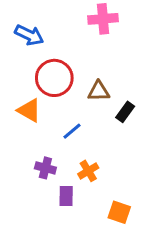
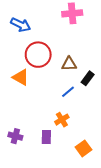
blue line: (72, 131) -> (68, 92), moved
purple cross: (45, 168) -> (15, 136), moved
orange square: (119, 212) -> (83, 148), turned 35

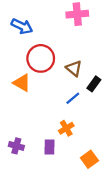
brown triangle: (69, 64) -> (74, 68), turned 42

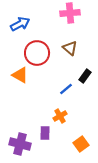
blue arrow: (22, 26) -> (20, 24), turned -54
brown triangle: (74, 68) -> (70, 48), moved
purple cross: (16, 146) -> (20, 144), moved, size x1.5

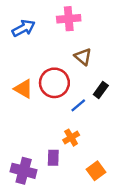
pink cross: (70, 13) -> (69, 19), moved
red circle: (37, 53) -> (54, 83), moved

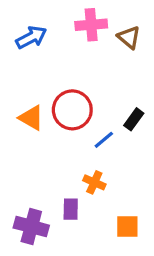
brown triangle: (83, 57) -> (129, 37), moved
orange cross: (71, 138) -> (94, 182), turned -35
orange square: (96, 171) -> (127, 227), turned 36

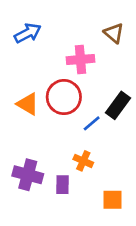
pink cross: (91, 25) -> (81, 60), moved
black rectangle: (134, 119) -> (118, 105), size x1.4
purple cross: (31, 227) -> (28, 175), moved

